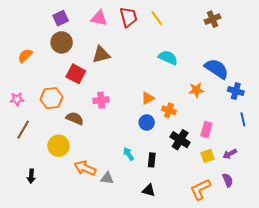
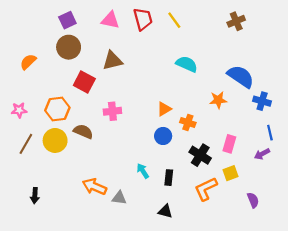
yellow circle: (59, 146) -> (55, 140), moved
purple arrow: (230, 154) -> (262, 154), moved
orange L-shape: (200, 189) -> (206, 189), moved

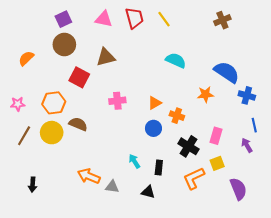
pink cross: (112, 111) -> (117, 101), moved
purple arrow: (262, 154) -> (247, 145), turned 88
purple semicircle: (253, 200) -> (238, 189), size x1.5
black triangle: (165, 211) -> (148, 192), moved

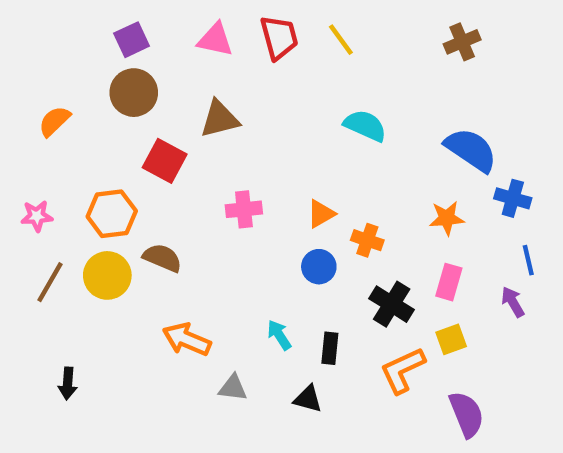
orange star: (205, 94) -> (447, 218), moved
orange arrow: (89, 176) -> (187, 339), moved
purple semicircle: (238, 189) -> (467, 414), moved

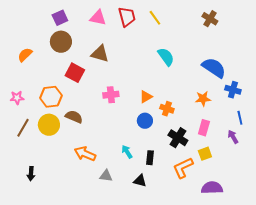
brown cross: (462, 42) -> (210, 19), turned -35
brown triangle: (220, 119) -> (100, 54), turned 30
cyan semicircle: (365, 126) -> (166, 57), turned 30
purple semicircle: (467, 414) -> (212, 188), turned -70

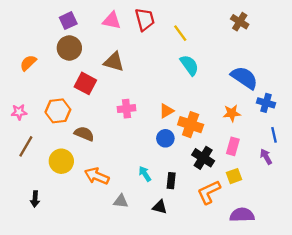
yellow line: (155, 18) -> (180, 33), moved
orange cross: (167, 109) -> (191, 125), size x1.5
yellow circle: (49, 125) -> (61, 161), moved

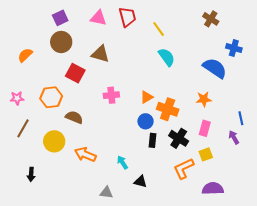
blue cross: (266, 103) -> (234, 48), moved
cyan arrow: (145, 174) -> (122, 162), moved
black rectangle: (171, 181) -> (153, 140), moved
gray triangle: (121, 201) -> (106, 193), moved

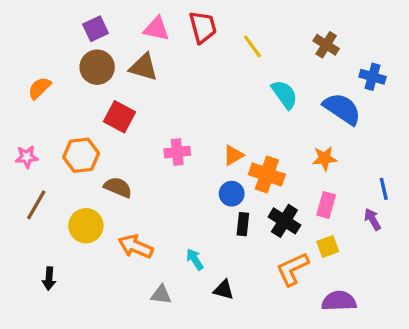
brown cross: (211, 19) -> (326, 45), moved
brown triangle: (100, 54) -> (144, 67), moved
cyan semicircle: (167, 57) -> (284, 94), moved
gray triangle: (106, 193) -> (161, 295), moved

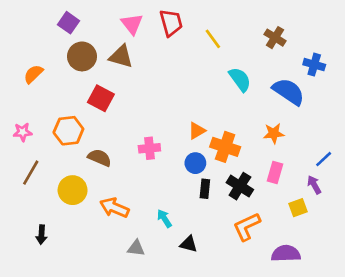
purple square: (96, 29) -> (68, 23), moved, turned -30
pink triangle: (156, 29) -> (132, 24), turned 40
pink cross: (177, 152) -> (149, 148), moved
blue line: (384, 189) -> (324, 159), turned 60
yellow square: (328, 247) -> (298, 208), moved

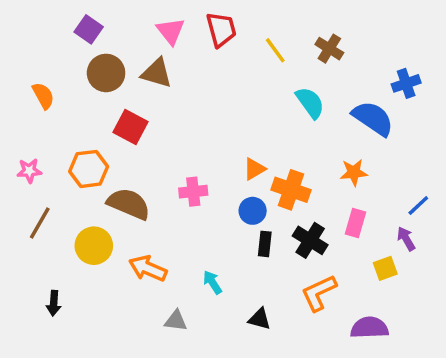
brown cross: (275, 38) -> (329, 49), moved
blue cross: (314, 65) -> (406, 83), turned -35
orange semicircle: (33, 74) -> (43, 96), turned 105
brown semicircle: (100, 158) -> (129, 204), size x1.4
black triangle: (189, 244) -> (260, 319), moved

